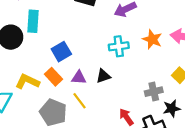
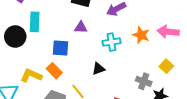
blue square: (61, 52) -> (61, 48), turned 36
purple triangle: (79, 78) -> (81, 27), moved
gray cross: (154, 92) -> (144, 81), turned 35

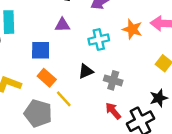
orange rectangle: (54, 71) -> (47, 78), moved
gray cross: (144, 81) -> (113, 80), moved

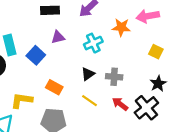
blue square: (41, 50) -> (36, 55), moved, turned -36
yellow line: (64, 99) -> (89, 101), moved

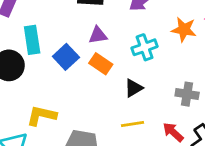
gray cross: (114, 77) -> (187, 94), moved
orange rectangle: (54, 87) -> (101, 64), moved
yellow line: (89, 101) -> (132, 124), turned -49

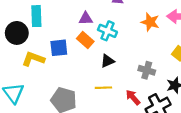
cyan cross: (145, 47) -> (107, 31), moved, turned 36
blue square: (66, 57) -> (59, 48), moved, turned 30
yellow L-shape: (41, 116) -> (33, 59), moved

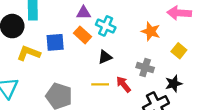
orange star: (150, 22) -> (151, 31), moved
red arrow: (133, 97) -> (123, 84), moved

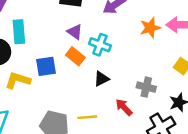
purple triangle: (84, 13) -> (75, 32), turned 40
orange star: (151, 31) -> (150, 28), moved, turned -30
yellow line: (100, 84) -> (87, 117), moved

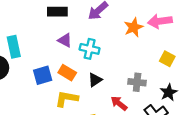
orange rectangle: (75, 56) -> (67, 73), moved
yellow L-shape: (18, 80) -> (67, 99), moved

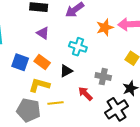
cyan cross: (90, 49) -> (78, 47), moved
blue square: (43, 75) -> (20, 62), turned 30

